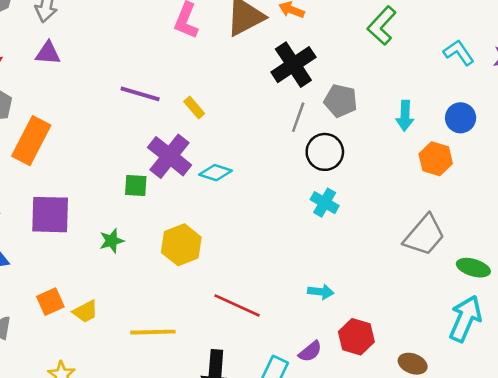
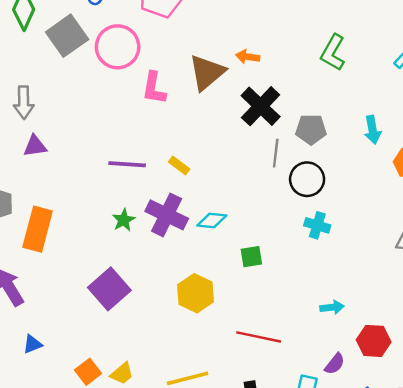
green square: (136, 186) -> (251, 257), moved
purple square: (50, 215) -> (109, 289), moved, turned -30
green star: (112, 241) -> (124, 220), moved

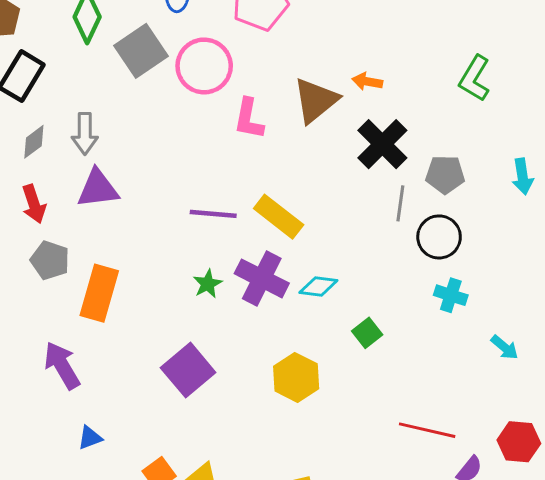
purple triangle: (35, 146) -> (98, 189), size x1.4
yellow rectangle: (179, 166) -> (279, 217), size x1.8
green square: (251, 257) -> (367, 333), turned -30
cyan arrow: (332, 307) -> (505, 347), moved, turned 45
red line: (259, 337) -> (427, 430), moved

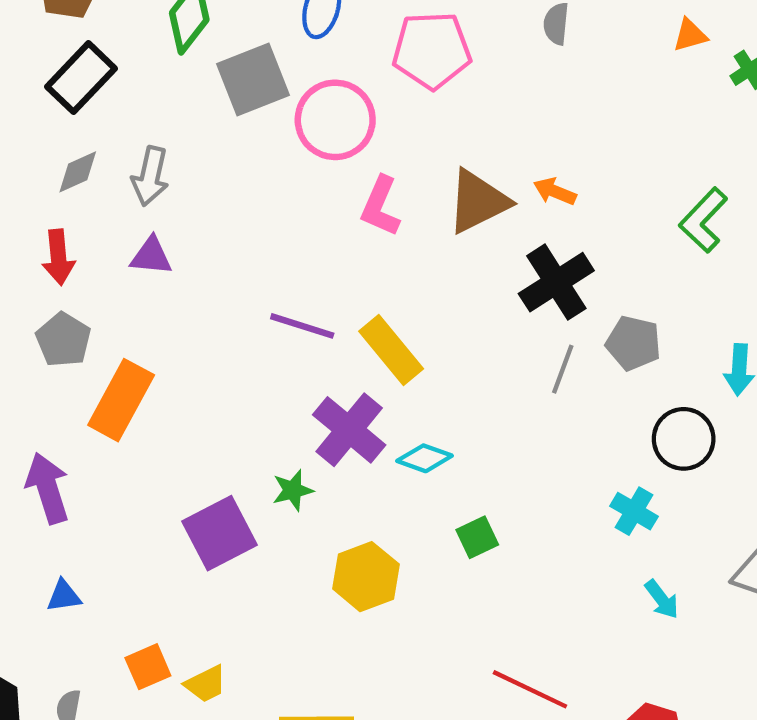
purple triangle: (98, 189) -> (151, 256), size x0.7
black circle: (439, 237) -> (684, 439), moved
green star: (208, 284) -> (293, 490), moved
cyan cross: (451, 295) -> (634, 511), moved

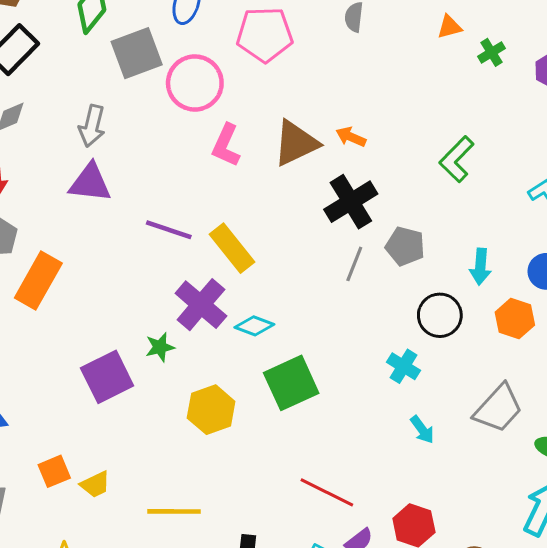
gray arrow: (150, 176) -> (92, 126), moved
purple triangle: (151, 256) -> (90, 183), moved, size x1.4
green square: (477, 537) -> (291, 383), size x1.8

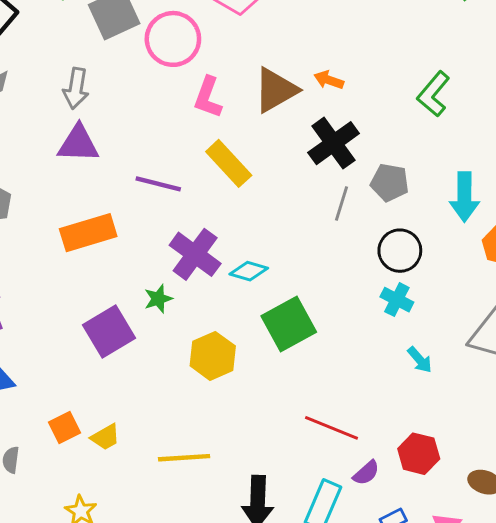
yellow rectangle: (232, 248) -> (229, 163), moved
cyan arrow: (480, 267) -> (464, 197), size x1.4
orange rectangle: (38, 280) -> (88, 233), moved, turned 48
black circle: (440, 315) -> (400, 251), moved

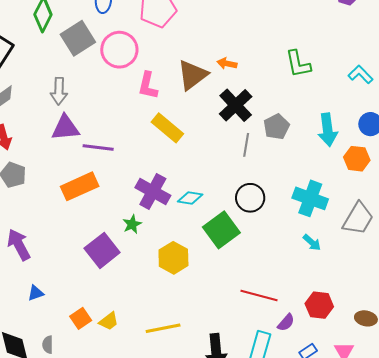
green L-shape: (434, 94) -> (298, 64), turned -44
gray pentagon: (390, 183) -> (276, 127), turned -30
purple line: (158, 184) -> (98, 148), moved
black circle: (400, 251) -> (250, 198), moved
cyan cross: (397, 300) -> (310, 198), moved, size x1.6

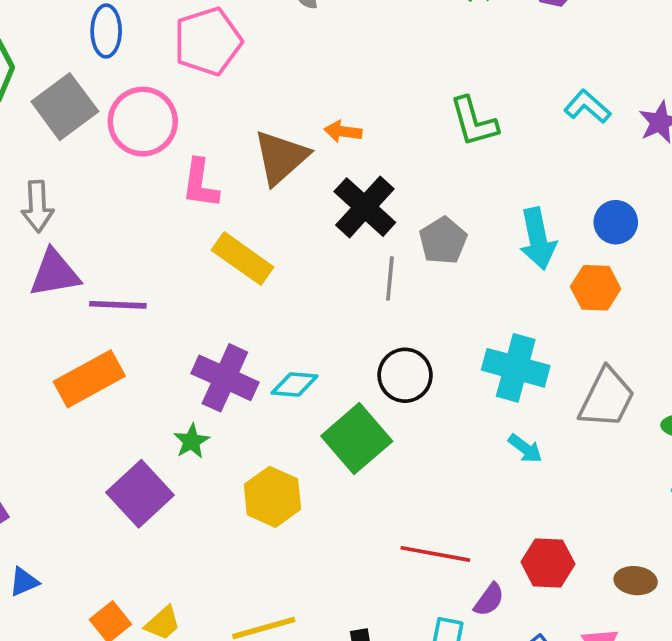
cyan L-shape: (361, 74) -> (587, 107), moved

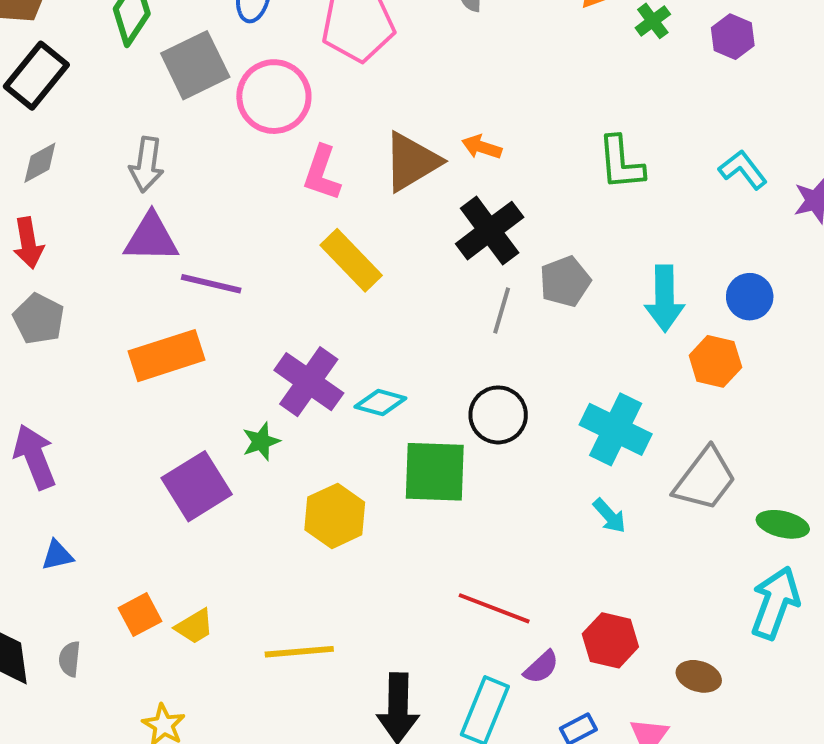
green square: (357, 439) -> (435, 472), turned 32

